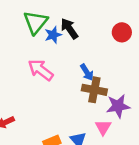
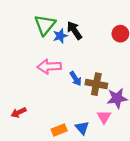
pink arrow: (41, 70) -> (49, 67), turned -40
blue arrow: (87, 72) -> (76, 79), moved

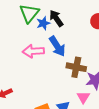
blue arrow: (76, 79) -> (57, 46), moved, size x1.5

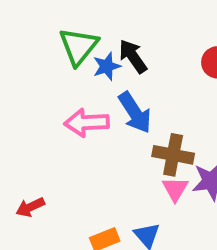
pink triangle: (83, 97) -> (175, 189), moved

